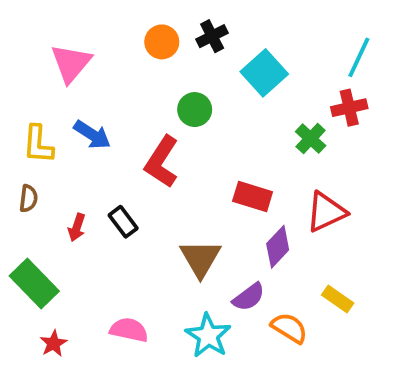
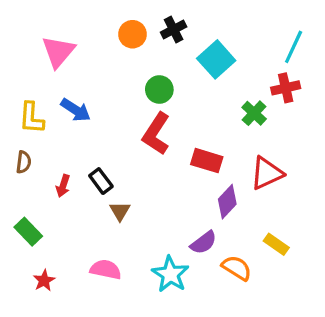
red L-shape: (162, 162) -> (156, 134), moved
brown triangle: (200, 258) -> (120, 211), moved, size x0.6
green rectangle: (34, 283) -> (28, 232), size x0.7

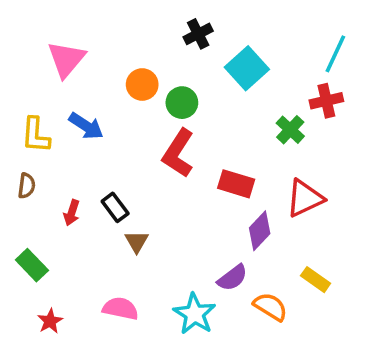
orange circle: (132, 34) -> (142, 85), moved

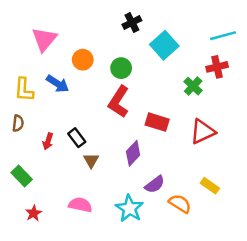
cyan line: (335, 54) -> (223, 36), turned 50
orange circle: (142, 85) -> (83, 60), moved
purple diamond: (260, 231) -> (133, 153), moved

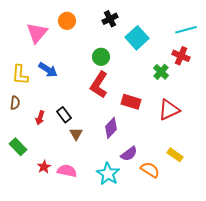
orange circle: (83, 60) -> (67, 21), moved
red cross: (217, 67) -> (181, 56), turned 36
red star: (34, 213) -> (44, 167), moved

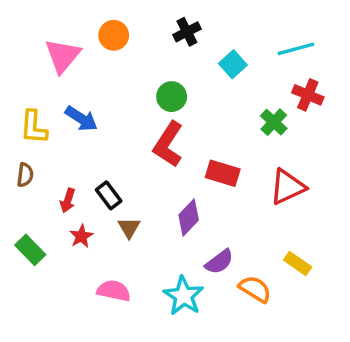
cyan line: (186, 30) -> (296, 49), moved
cyan square: (137, 38) -> (233, 64), size x0.7
red star: (44, 167) -> (81, 236), moved

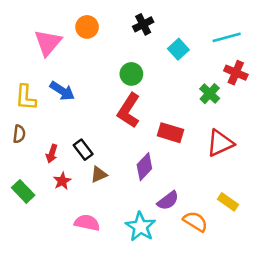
brown triangle: (129, 228) -> (99, 174), turned 36

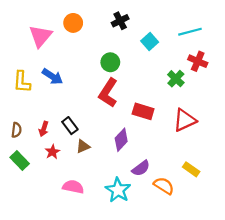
brown semicircle: (19, 134) -> (16, 130), moved

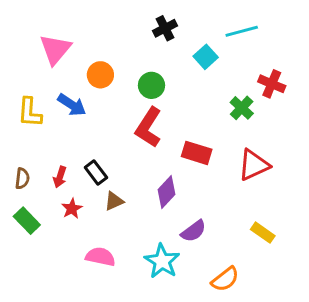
orange circle: (73, 23) -> (100, 75), moved
cyan line: (190, 32) -> (242, 31), moved
orange semicircle: (164, 186) -> (225, 279), moved, turned 110

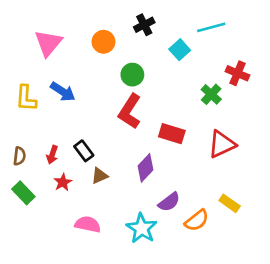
orange circle: (100, 75) -> (103, 42), moved
orange semicircle: (225, 279) -> (197, 220), moved

